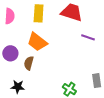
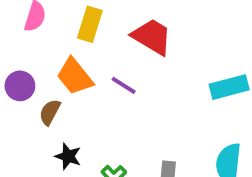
purple line: (88, 37) -> (124, 85), moved
black star: (18, 87) -> (68, 156), moved

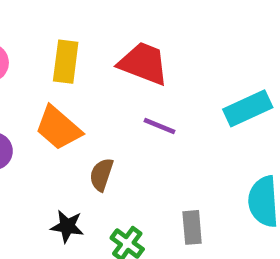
purple line: (124, 85) -> (159, 126), moved
brown semicircle: (50, 112) -> (101, 175), moved

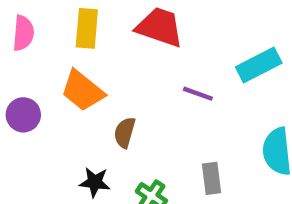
purple line: (159, 126) -> (198, 94), moved

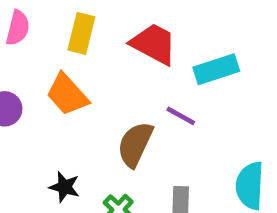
cyan rectangle: (259, 65) -> (216, 69), moved
brown semicircle: (125, 133) -> (135, 144), moved, size x1.5

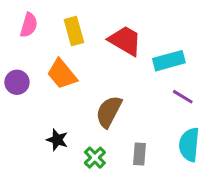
yellow rectangle: (81, 33) -> (74, 31), turned -32
purple line: (181, 116) -> (183, 97), moved

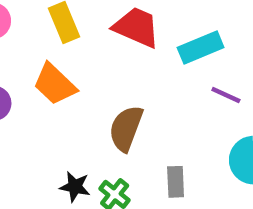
black star: (57, 140) -> (75, 187), moved

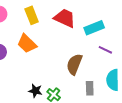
brown semicircle: (126, 128) -> (74, 64), moved
gray rectangle: (176, 182) -> (90, 88), moved

